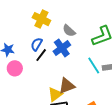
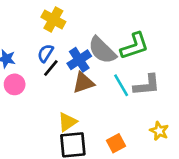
gray semicircle: (69, 31) -> (102, 50), moved, size x1.6
brown triangle: (67, 86) -> (83, 83), moved

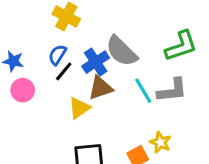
green L-shape: (134, 46) -> (181, 46), moved
yellow triangle: (67, 122) -> (79, 108), moved
yellow star: (159, 131) -> (160, 142), moved

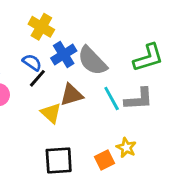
blue semicircle: (57, 55) -> (32, 62), turned 90
blue cross: (96, 62) -> (64, 55), moved
yellow triangle: (79, 108) -> (51, 113), turned -45

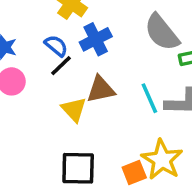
gray semicircle: (92, 61) -> (162, 32), moved
yellow star: (126, 148) -> (162, 160), size x1.6

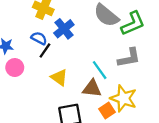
brown triangle: (101, 89) -> (92, 88), moved, turned 30
cyan line: (149, 98) -> (100, 70), moved

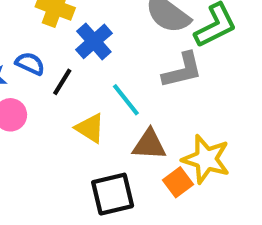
blue semicircle: (39, 38) -> (30, 64), moved
gray L-shape: (129, 58) -> (182, 70), moved
cyan line: (100, 70) -> (126, 100), moved

